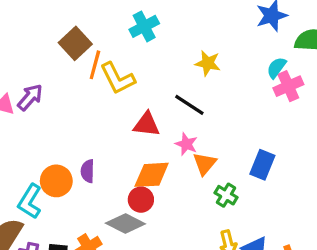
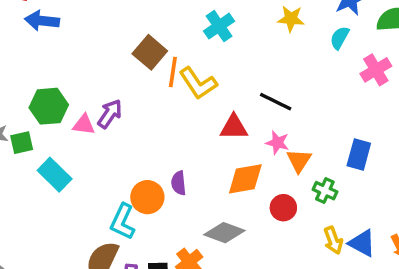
yellow star: (208, 63) -> (291, 19), moved
cyan semicircle: (276, 68) -> (340, 38), moved
red circle: (141, 200) -> (283, 208), moved

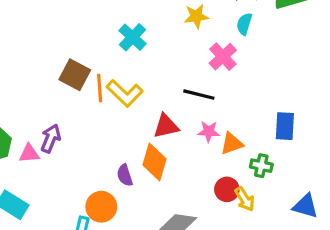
pink cross: (376, 70) -> (223, 57), moved
orange triangle: (299, 161) -> (232, 144), turned 50
orange diamond: (245, 179) -> (155, 162), moved, turned -51
purple semicircle: (179, 183) -> (125, 175), moved
yellow arrow: (333, 240) -> (245, 199), moved

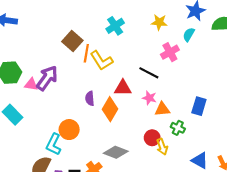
purple arrow: (51, 138) -> (47, 78), size x1.4
purple semicircle: (125, 175) -> (90, 98), moved

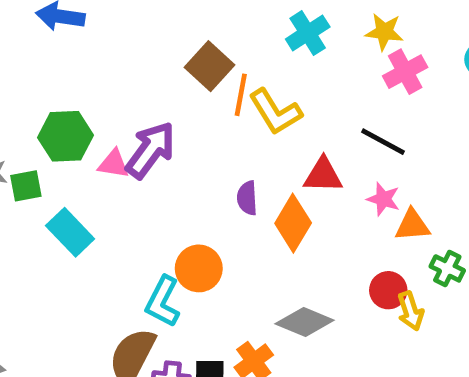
yellow star: (159, 22) -> (384, 32), moved
pink cross: (170, 52) -> (405, 72), moved

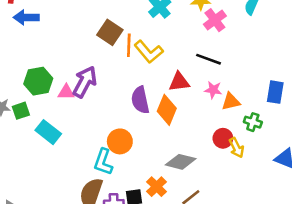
purple semicircle: (247, 198) -> (140, 100), size x1.5

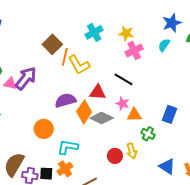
purple semicircle: (140, 100) -> (65, 100), turned 75
red circle: (223, 138) -> (115, 156), moved
cyan L-shape: (103, 162) -> (68, 147), moved, turned 70
gray diamond: (181, 162) -> (102, 118), moved

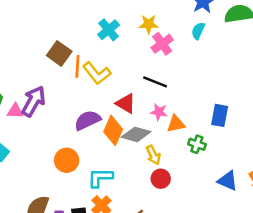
red triangle: (98, 92) -> (126, 103), turned 36
yellow arrow: (132, 151) -> (153, 155), moved

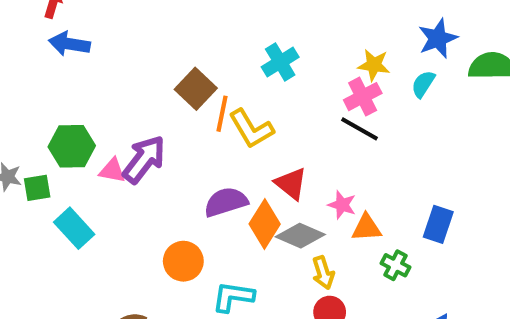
yellow star: (149, 24) -> (374, 65), moved
black line: (155, 82) -> (360, 129), moved

